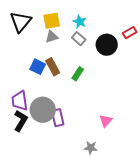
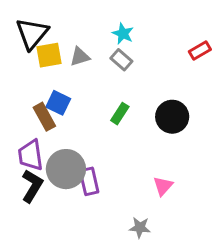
yellow square: (52, 21) -> (49, 55), moved
black circle: (107, 45) -> (172, 117), moved
brown rectangle: (53, 67) -> (44, 117), moved

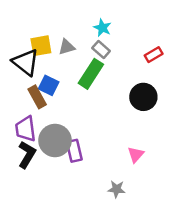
black triangle: (32, 34) -> (26, 62), moved, turned -32
red rectangle: (200, 50) -> (154, 55), moved
green rectangle: (120, 114) -> (91, 74), moved, size x1.6

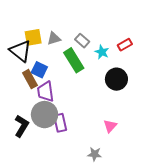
cyan star: (102, 28) -> (102, 52), moved
green rectangle: (91, 74) -> (74, 60), turned -65
purple trapezoid: (26, 129) -> (46, 92), moved

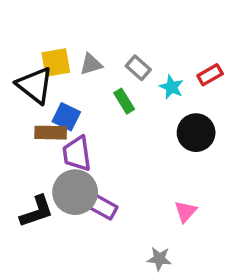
green rectangle: (74, 60) -> (124, 101), size x0.6
brown rectangle: (30, 79) -> (51, 133), turned -60
purple rectangle: (60, 123) -> (101, 206), turned -48
black L-shape: (22, 126) -> (37, 211), turned 40

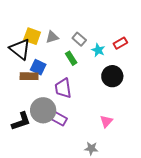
yellow square: (56, 62) -> (32, 36), turned 30
purple trapezoid: (77, 154) -> (63, 88), moved

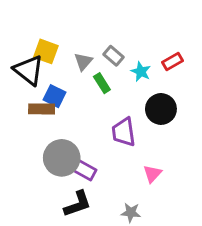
gray triangle: (52, 37) -> (83, 62), moved, turned -32
purple trapezoid: (63, 88) -> (124, 132), moved
black L-shape: (21, 121) -> (78, 204), moved

